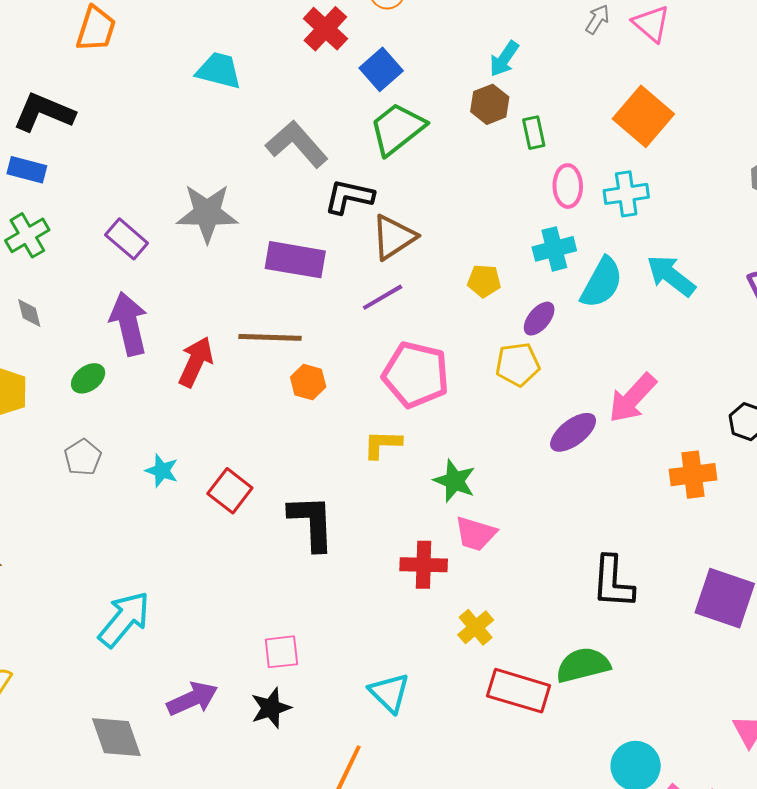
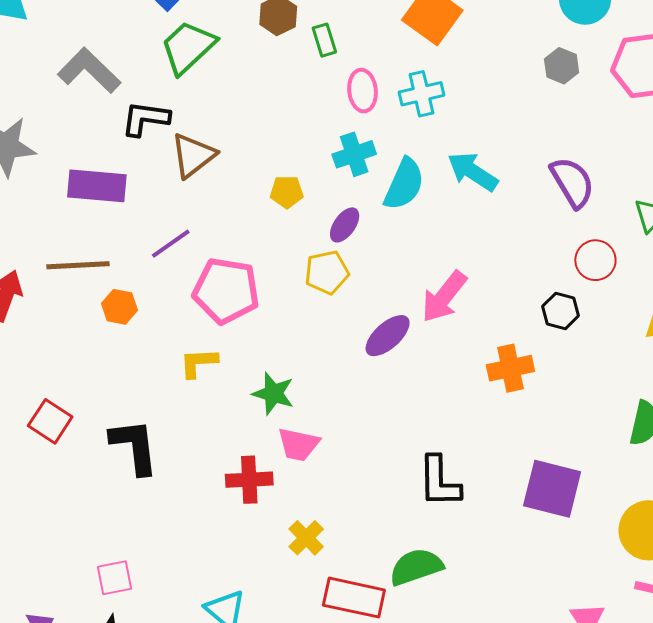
purple line: (383, 297) -> (171, 244), moved

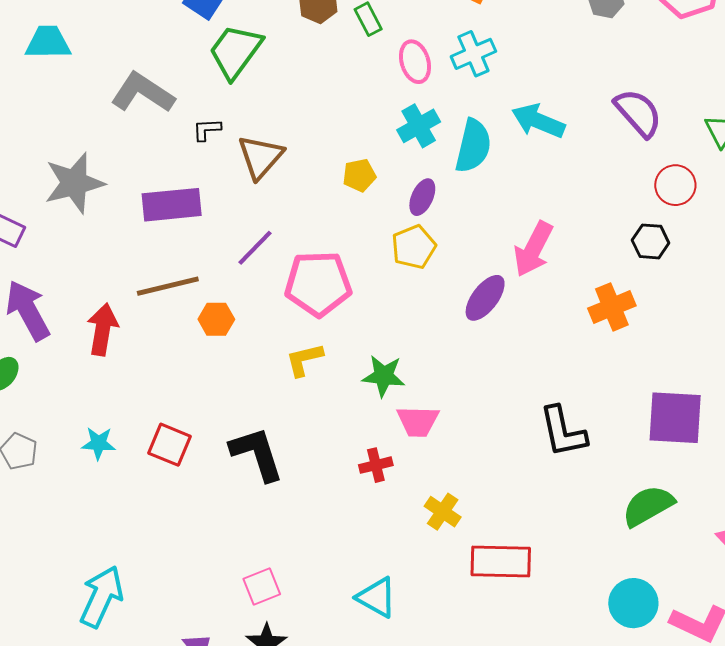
black L-shape: (145, 119) -> (207, 130), size x0.6
red cross: (249, 480) -> (376, 465), size x0.7
green semicircle: (416, 567) -> (648, 506), moved

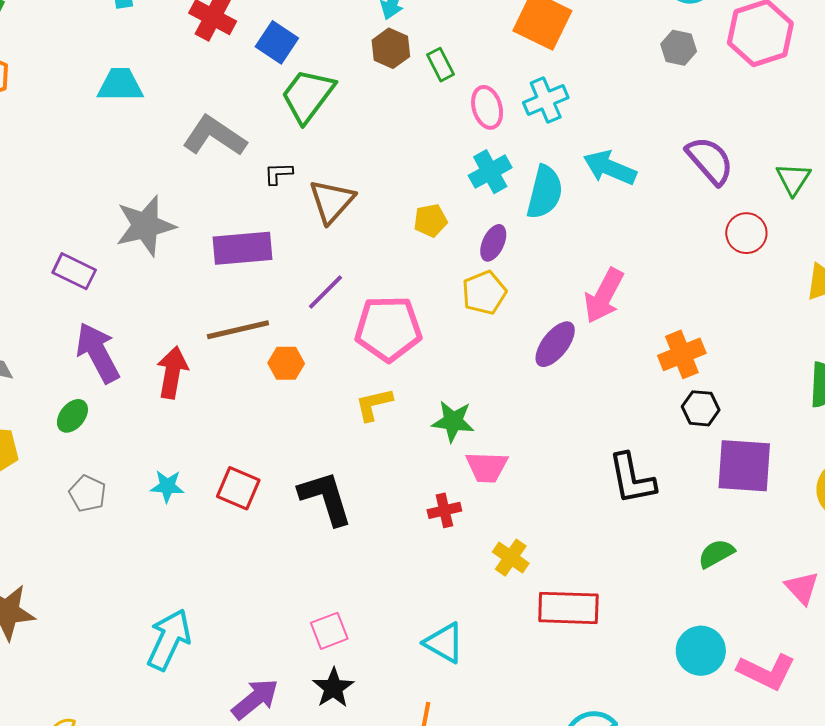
black hexagon: (651, 241) -> (701, 408), moved
green semicircle: (648, 506) -> (716, 554), size x0.7

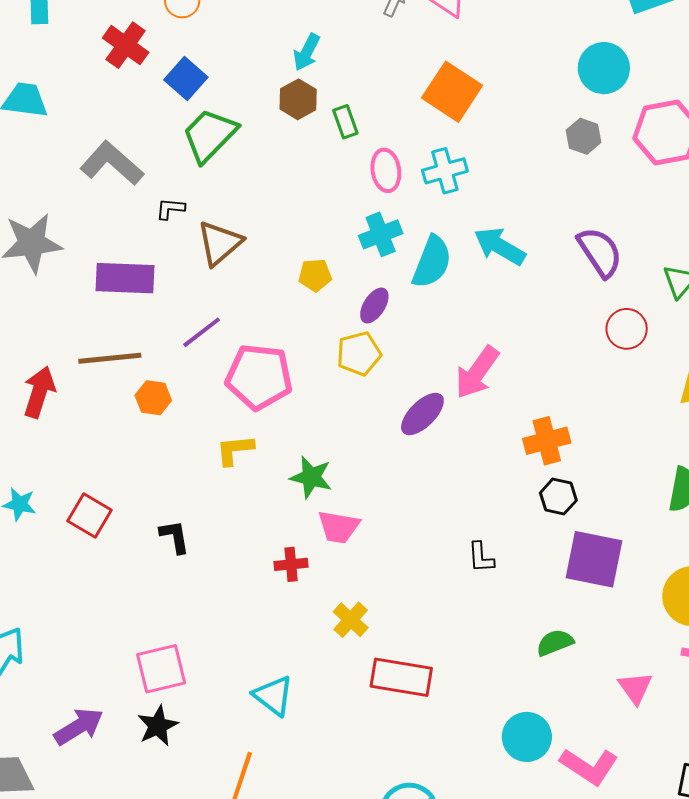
black L-shape: (632, 479) -> (481, 557), size x0.6
black L-shape: (326, 498) -> (175, 537), size x0.6
pink square: (329, 631) -> (161, 669), size x1.4

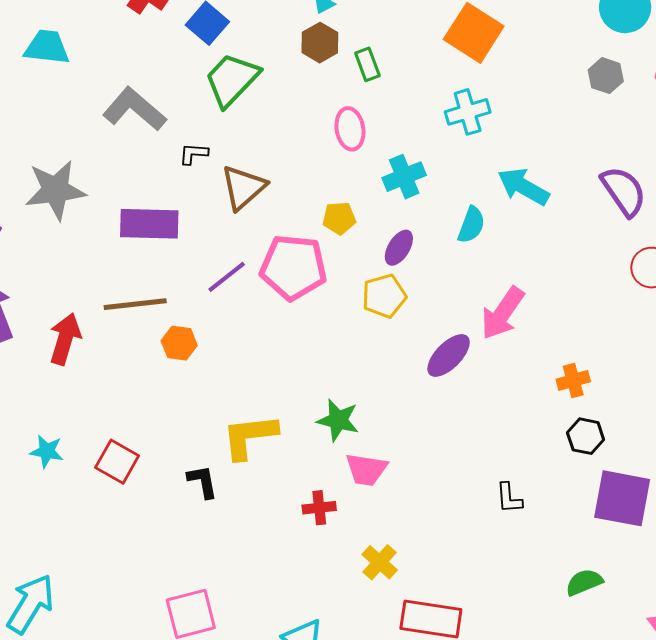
pink ellipse: (386, 170) -> (350, 129), moved
cyan semicircle: (432, 262) -> (471, 225), moved, size x0.7
pink pentagon: (259, 377) -> (293, 267), moved
orange cross: (547, 441) -> (573, 380), size x0.7
yellow L-shape: (235, 450) -> (249, 436), moved, size x1.5

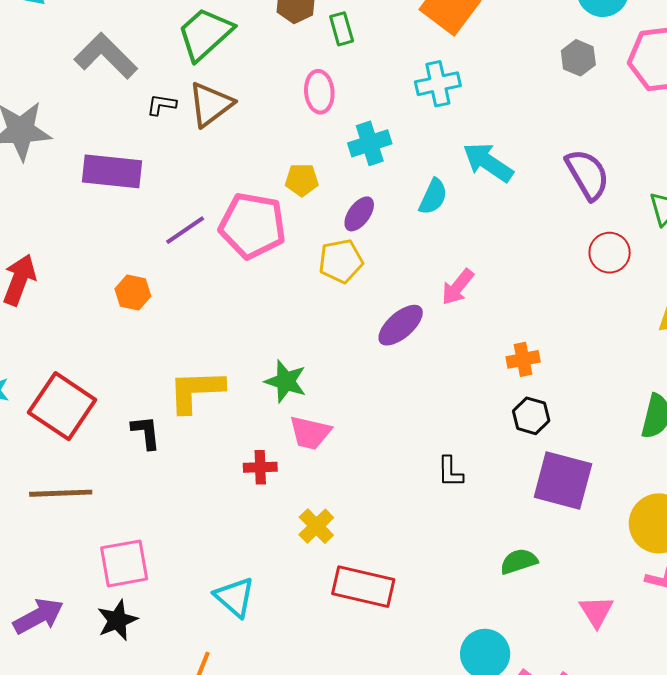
brown triangle: (243, 187) -> (211, 104), moved
brown line: (135, 304) -> (61, 493), moved
pink arrow: (503, 313) -> (458, 287), size x0.7
red square: (117, 462) -> (62, 406), size x1.5

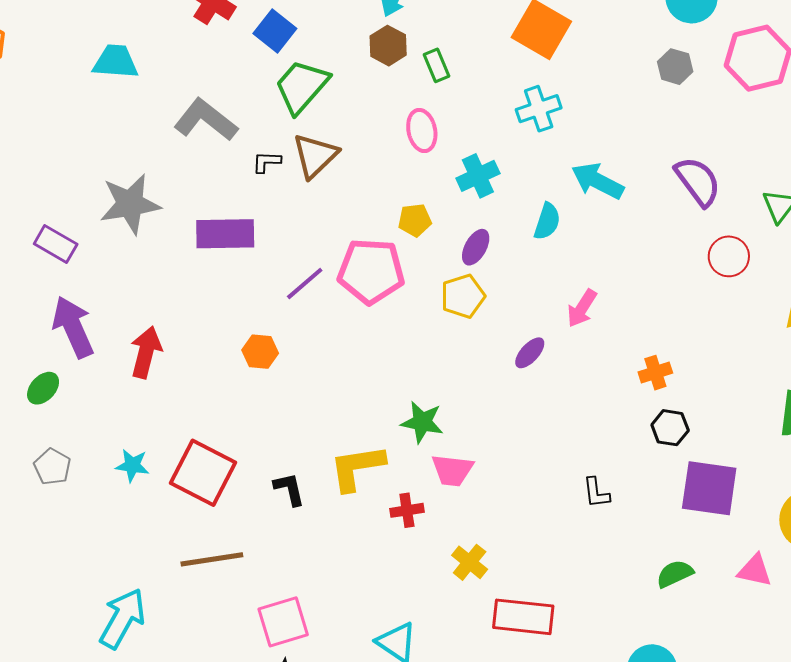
purple ellipse: (401, 325) -> (530, 353), size x0.7
yellow L-shape: (196, 391) -> (357, 468), moved
pink triangle: (596, 611) -> (755, 570), moved, turned -39

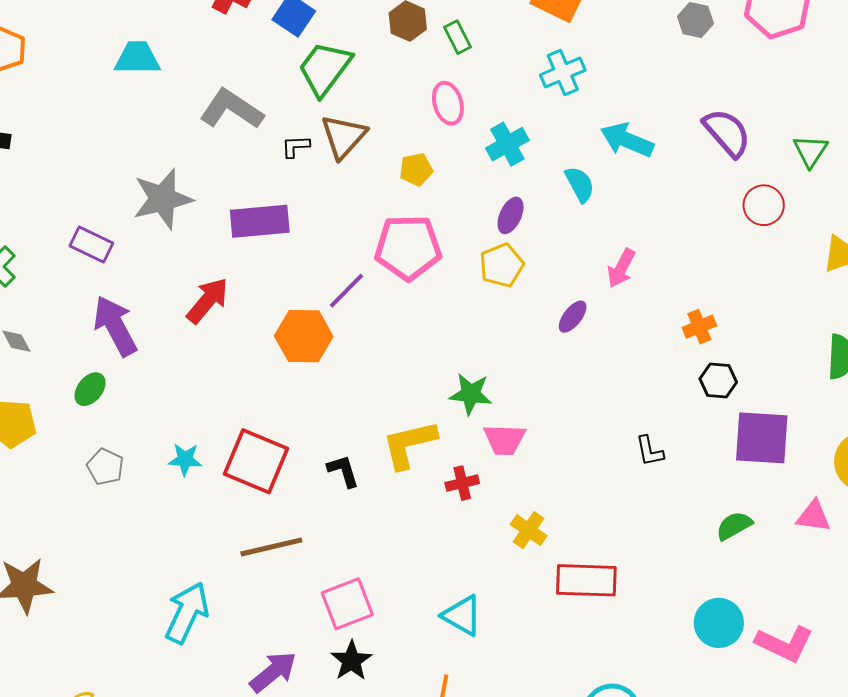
yellow pentagon: (415, 220) -> (416, 169), moved
cyan semicircle: (547, 221) -> (580, 184), turned -42
purple line: (305, 284) -> (347, 291), moved
red arrow: (146, 352) -> (208, 301), moved, turned 30
orange hexagon: (260, 352) -> (304, 336), size x1.6

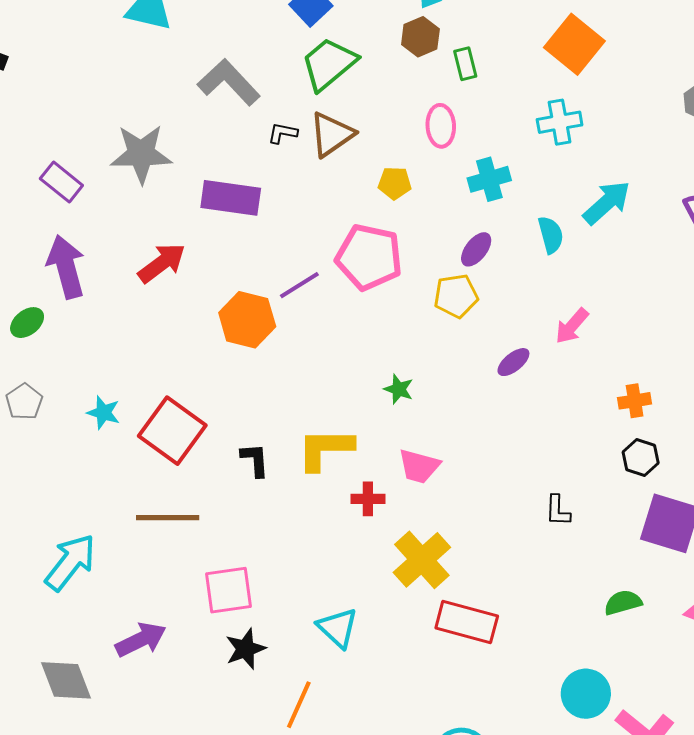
cyan arrow: (627, 140) -> (607, 203), turned 102
green star: (471, 394) -> (399, 389), moved, size x0.7
yellow cross: (529, 530) -> (422, 560), size x1.6
black star: (351, 661) -> (245, 649), moved

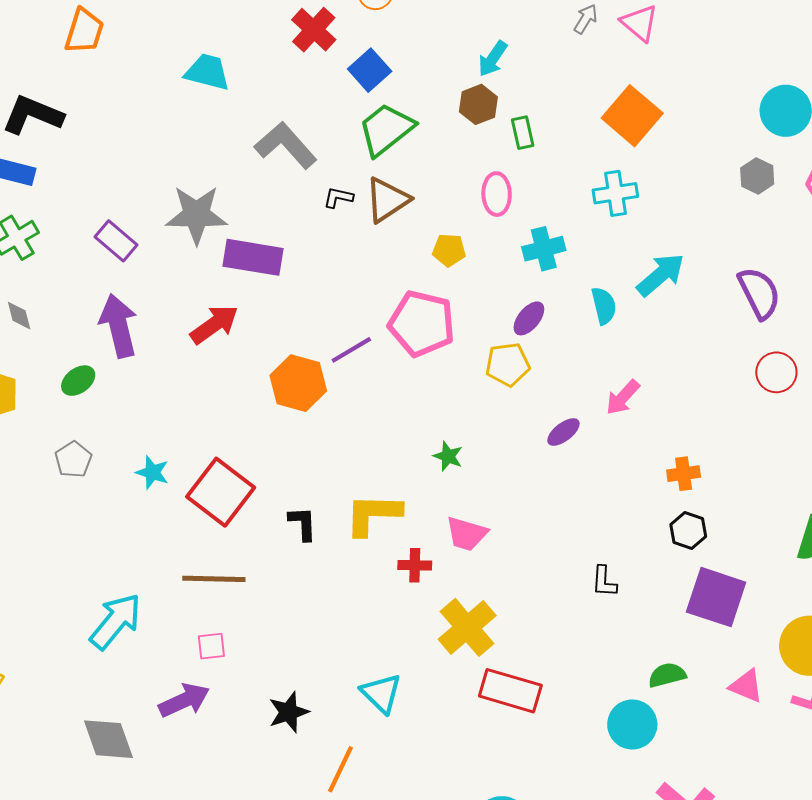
purple rectangle: (231, 198) -> (253, 257), moved
pink square: (229, 590) -> (211, 646), moved, size x0.6
cyan circle: (586, 694) -> (632, 724), moved

